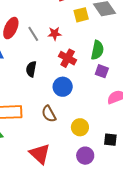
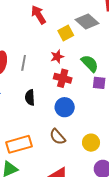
gray line: (33, 34) -> (24, 63), turned 56
red star: (55, 34) -> (57, 57), moved
green semicircle: (97, 50) -> (90, 63), turned -42

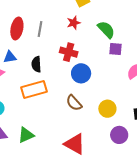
red cross: (63, 78) -> (69, 52), moved
black semicircle: (30, 97) -> (36, 64), moved
orange rectangle: (19, 144) -> (34, 89), moved

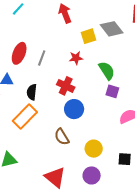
orange rectangle: (34, 89) -> (25, 116), turned -40
purple circle: (119, 135) -> (92, 175), moved

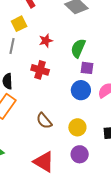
yellow square: (89, 36) -> (19, 24), moved
green semicircle: (107, 71) -> (78, 48), turned -114
blue circle: (74, 109) -> (81, 90), moved

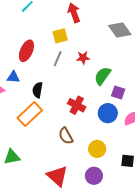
gray line: (12, 46) -> (58, 59), moved
green semicircle: (78, 48) -> (102, 76), moved
red cross: (40, 70) -> (77, 105), moved

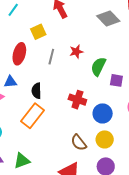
yellow square: (60, 36) -> (38, 32), moved
blue circle: (108, 113) -> (103, 113), moved
brown semicircle: (66, 136) -> (79, 143), moved

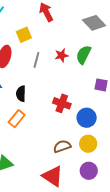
green semicircle: (98, 67) -> (84, 55), moved
orange rectangle: (33, 116) -> (17, 119), size x0.7
brown semicircle: (79, 143) -> (62, 146), turned 108

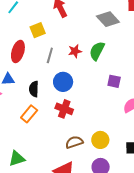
red cross: (62, 103) -> (64, 109), moved
blue circle: (87, 118) -> (63, 82), moved

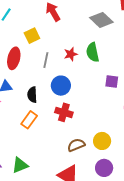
green semicircle: (97, 51) -> (93, 52), turned -36

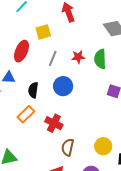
red cross: (64, 112) -> (54, 123), moved
yellow circle: (102, 141) -> (103, 146), moved
brown semicircle: (76, 145) -> (68, 147), turned -66

